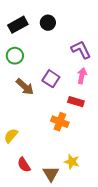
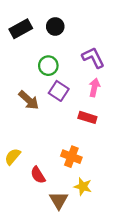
green circle: (15, 56) -> (48, 66), moved
orange cross: (60, 122) -> (71, 157), moved
red semicircle: (24, 165) -> (38, 175), moved

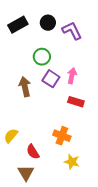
purple L-shape: (93, 58) -> (72, 31), moved
pink arrow: (94, 87) -> (72, 76), moved
brown arrow: (29, 100) -> (25, 87), turned -144
brown triangle: (59, 200) -> (26, 173), moved

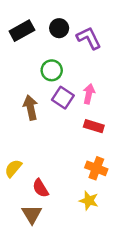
orange cross: (62, 136) -> (96, 168), moved

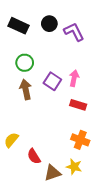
black rectangle: (22, 31) -> (18, 26), turned 54
green circle: (52, 70) -> (25, 63), moved
brown triangle: (32, 214) -> (52, 173), moved, turned 42

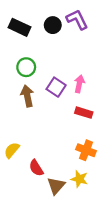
purple L-shape: (74, 32) -> (77, 20), moved
brown triangle: (52, 173) -> (56, 186), turned -30

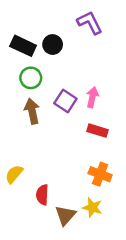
black circle: (53, 25) -> (53, 45), moved
black rectangle: (20, 27) -> (23, 46), moved
red semicircle: (36, 168) -> (42, 195), turned 35

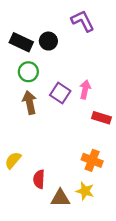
red rectangle: (98, 131) -> (102, 118), moved
brown triangle: (65, 215) -> (60, 198), turned 48

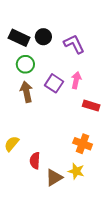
purple L-shape: (83, 21) -> (74, 44), moved
brown triangle: (60, 198) -> (54, 178), turned -30

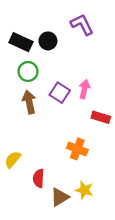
purple L-shape: (74, 44) -> (82, 24), moved
orange cross: (83, 144) -> (77, 149), moved

